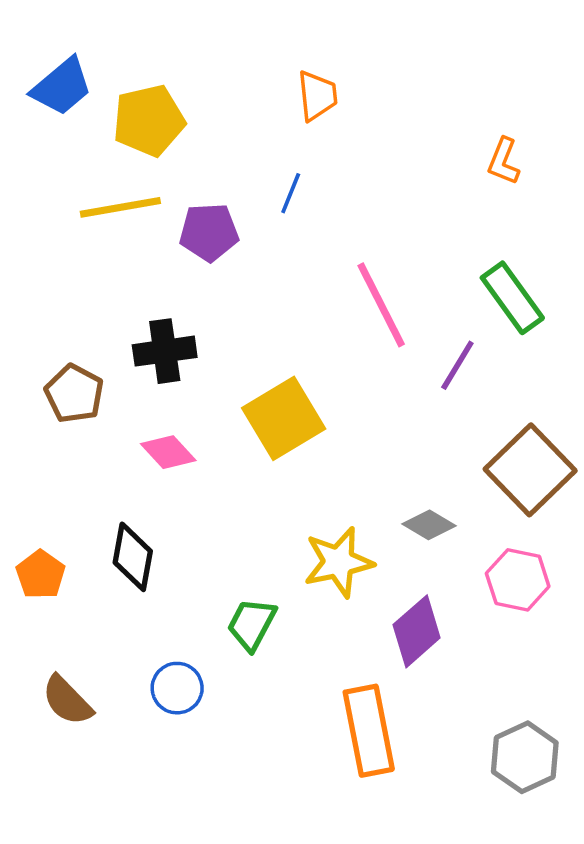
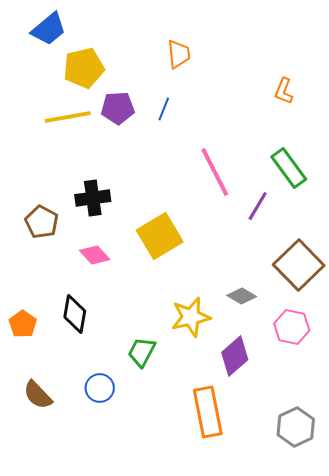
blue trapezoid: (62, 87) -> (49, 29), moved
purple pentagon: (209, 232) -> (118, 108), moved

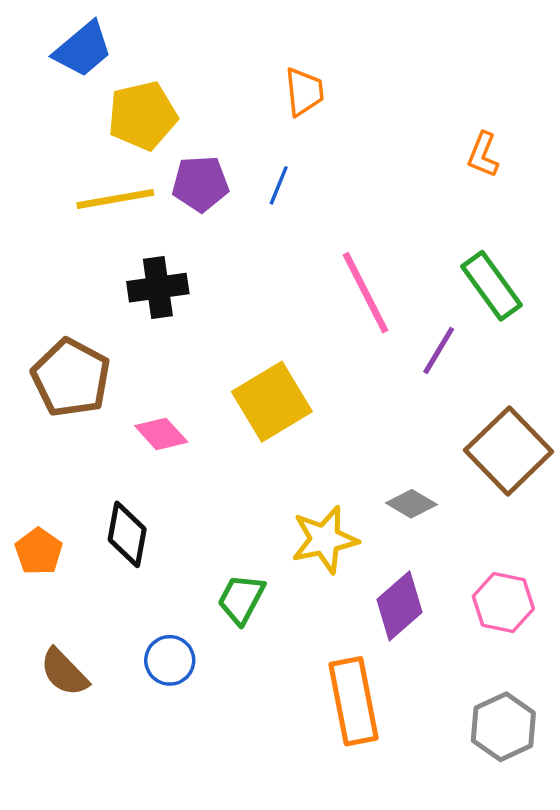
black cross: (93, 198) -> (158, 288), moved
brown pentagon: (42, 222) -> (71, 378), size x1.4
pink hexagon: (292, 327) -> (503, 602), moved

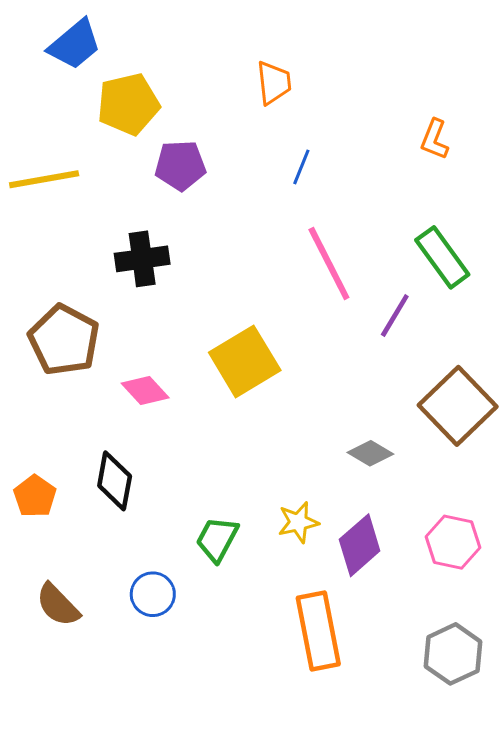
blue line: (279, 185) -> (301, 167), moved
yellow line: (115, 199) -> (44, 179), moved
yellow star: (325, 539) -> (298, 522), moved, size x0.7

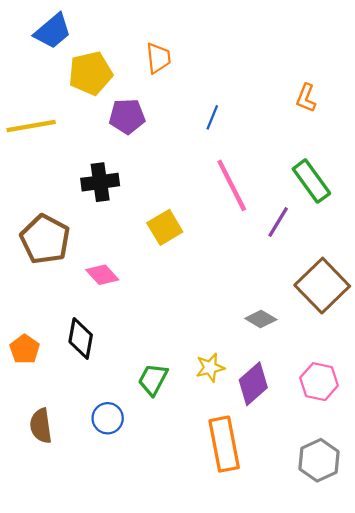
orange trapezoid: (274, 83) -> (158, 58), moved
yellow square: (245, 361) -> (165, 227), moved, size x0.7
brown semicircle: (58, 605) -> (41, 426), turned 36

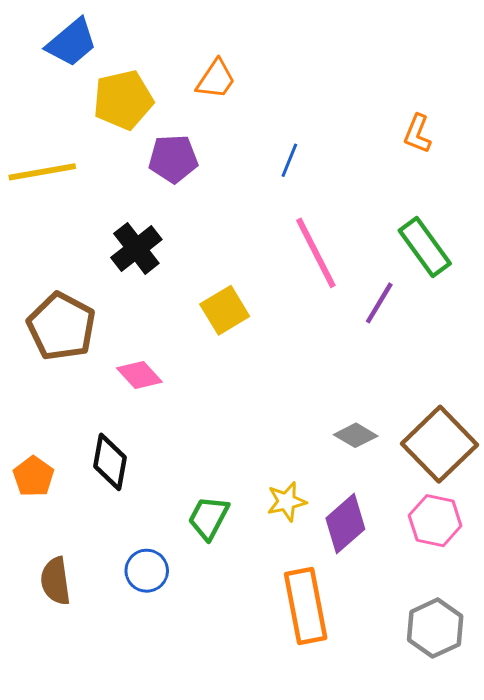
orange trapezoid: (158, 58) -> (216, 79), turned 40
black cross: (100, 182) -> (136, 248), turned -30
brown square: (322, 286) -> (439, 444), moved

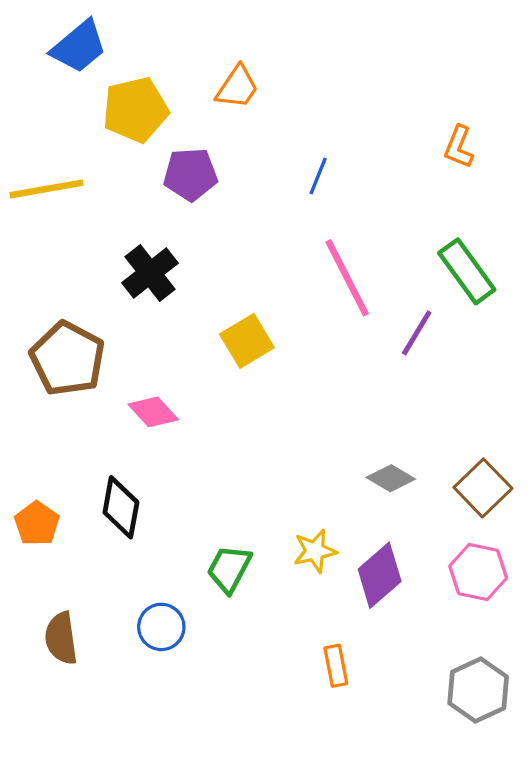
brown square: (439, 444) -> (483, 488), size x0.7
orange rectangle: (306, 606) -> (336, 666), size x0.5

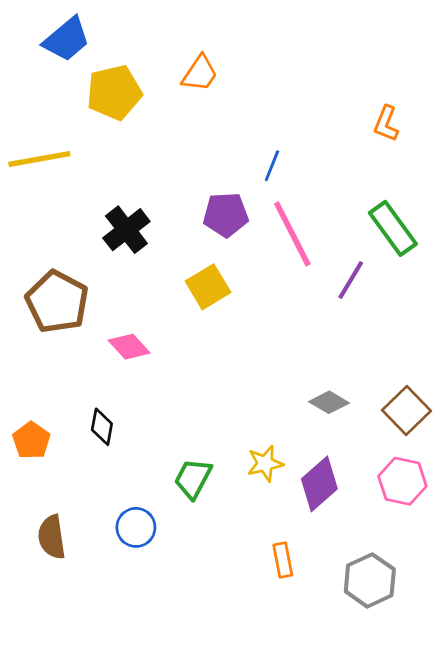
purple pentagon: (190, 174) -> (226, 215), moved
blue line: (318, 176) -> (272, 166), moved
black diamond: (121, 507) -> (102, 427), size x0.7
gray hexagon: (478, 690) -> (370, 580), moved

